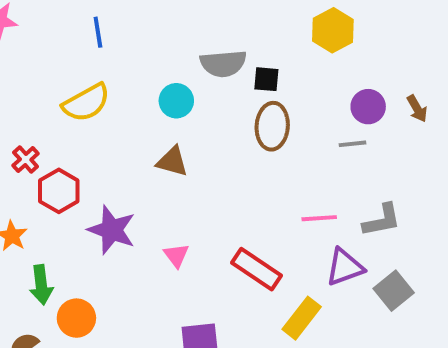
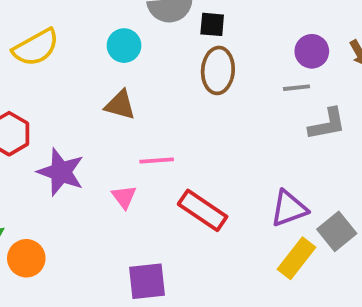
pink line: (319, 218) -> (157, 161), moved
gray L-shape: (382, 220) -> (327, 124), moved
yellow rectangle: (302, 318) -> (297, 258), moved

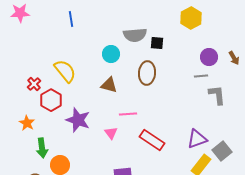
yellow semicircle: (36, 47) -> (65, 71), moved, turned -100
brown ellipse: (218, 70) -> (147, 73), moved
gray L-shape: (327, 124) -> (217, 95), turned -85

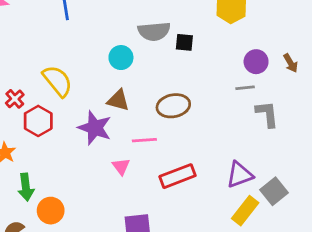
brown ellipse: (147, 73) -> (173, 106), moved, turned 75
purple star: (78, 120) -> (95, 128), moved
red rectangle: (152, 140) -> (177, 176), turned -55

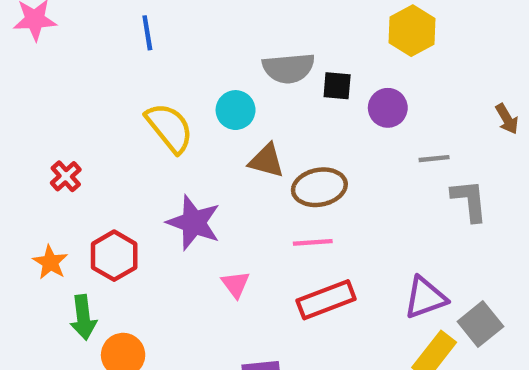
purple circle: (256, 62) -> (388, 108), moved
yellow semicircle: (58, 81) -> (169, 128), moved
brown triangle: (118, 100) -> (266, 161), moved
red hexagon: (38, 121) -> (114, 256), moved
pink line: (144, 140) -> (313, 242), moved

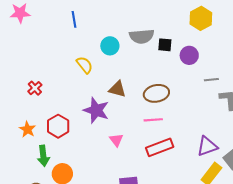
cyan circle: (236, 110) -> (110, 46), moved
yellow semicircle: (169, 128) -> (85, 65), size x0.7
brown triangle: (266, 161) -> (117, 89), moved

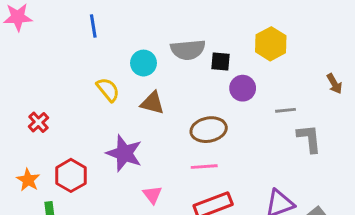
yellow hexagon: (201, 18) -> (271, 44), moved
purple circle: (189, 55) -> (243, 88), moved
brown triangle: (117, 89) -> (152, 103), moved

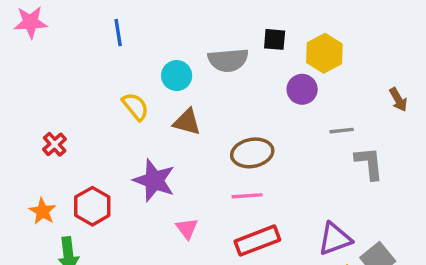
black square: (220, 62) -> (275, 39), moved
purple circle: (243, 88) -> (302, 89), moved

